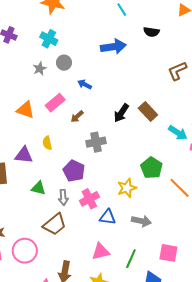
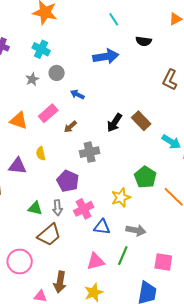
brown L-shape: (177, 71) -> (170, 80), turned -40
green triangle: (38, 188) -> (35, 208), moved
green line: (131, 259) -> (123, 256), moved

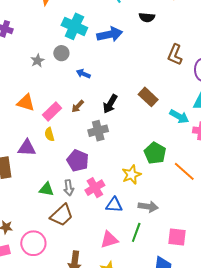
cyan cross: (41, 49) -> (74, 26), moved, size x1.4
pink rectangle: (48, 113) -> (52, 111), moved
black arrow: (114, 123) -> (110, 104), moved

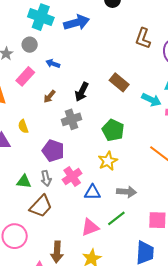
pink rectangle: (52, 111) -> (25, 76), moved
green pentagon: (155, 153) -> (113, 130), moved
green line: (136, 232) -> (116, 218), turned 36

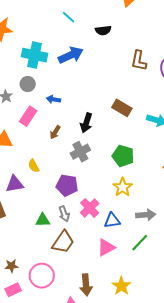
pink triangle: (90, 227) -> (106, 247), moved

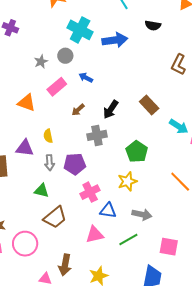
purple pentagon: (67, 185) -> (75, 164), turned -30
gray arrow: (64, 214) -> (50, 163), moved

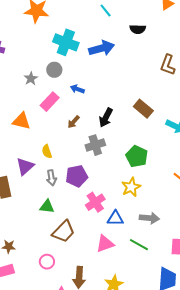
purple triangle: (25, 148) -> (25, 166), turned -42
green line: (128, 239) -> (139, 245), turned 66
pink circle: (25, 244) -> (47, 262), moved, size x0.6

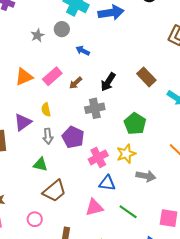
pink rectangle: (50, 102) -> (52, 76), moved
orange triangle: (21, 121) -> (24, 77), turned -42
purple pentagon: (77, 176) -> (73, 137), turned 30
pink cross: (95, 202) -> (98, 157), moved
gray arrow: (149, 218) -> (146, 176), moved

